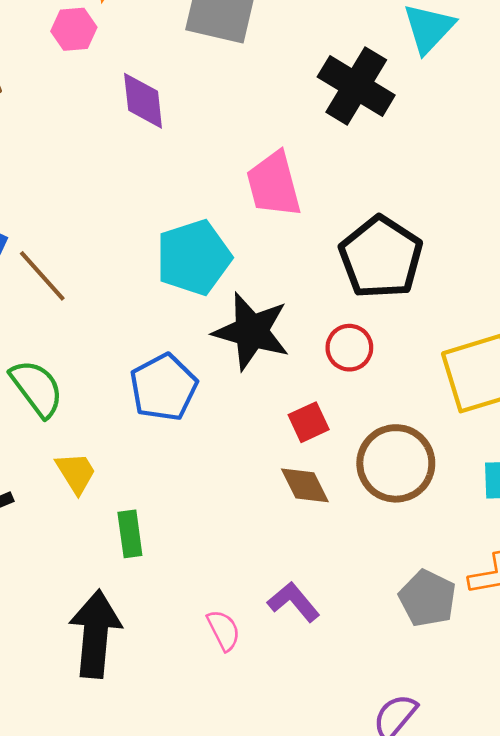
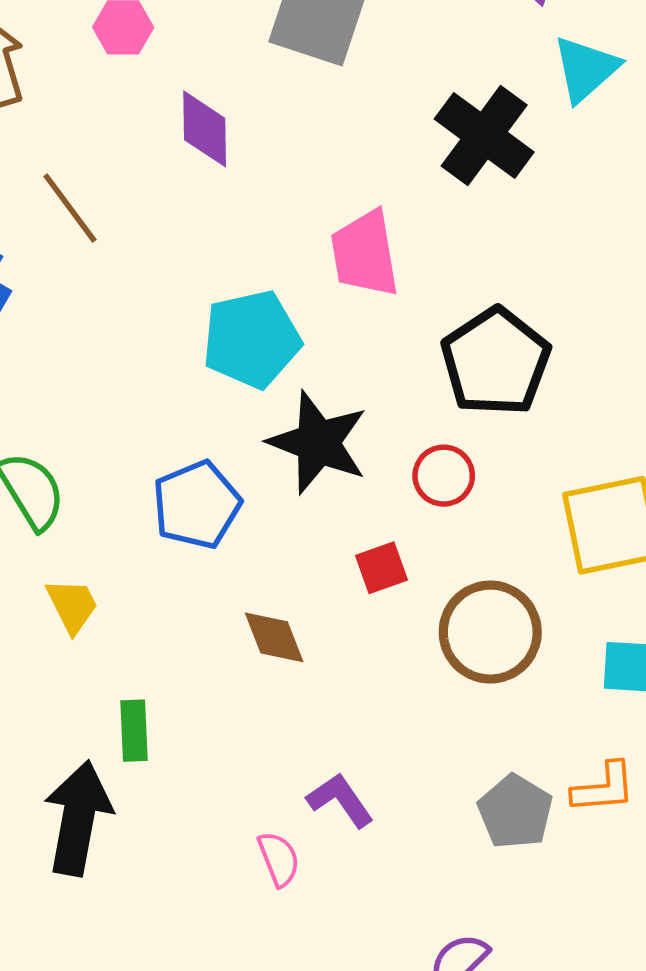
brown line: (42, 276) -> (70, 208), moved
brown diamond: (305, 485) -> (274, 637), moved
green rectangle: (130, 534) -> (134, 731), moved
pink semicircle: (224, 630) -> (279, 859), moved

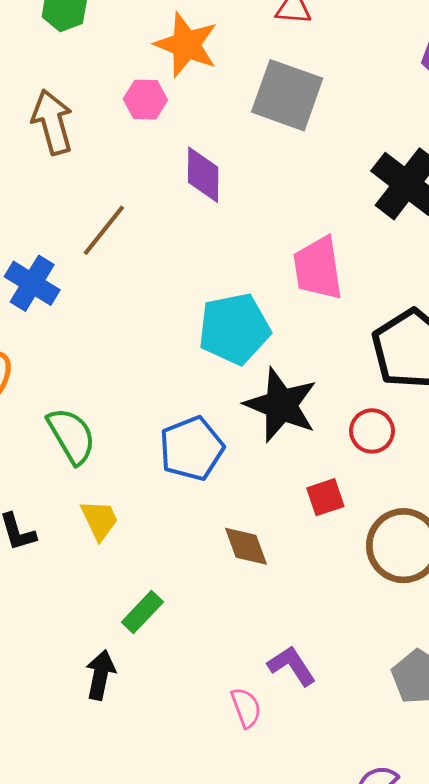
brown line: (70, 208) -> (104, 230), turned 74
green rectangle: (134, 731) -> (142, 612), turned 45
black arrow: (78, 818) -> (100, 675), size x0.6

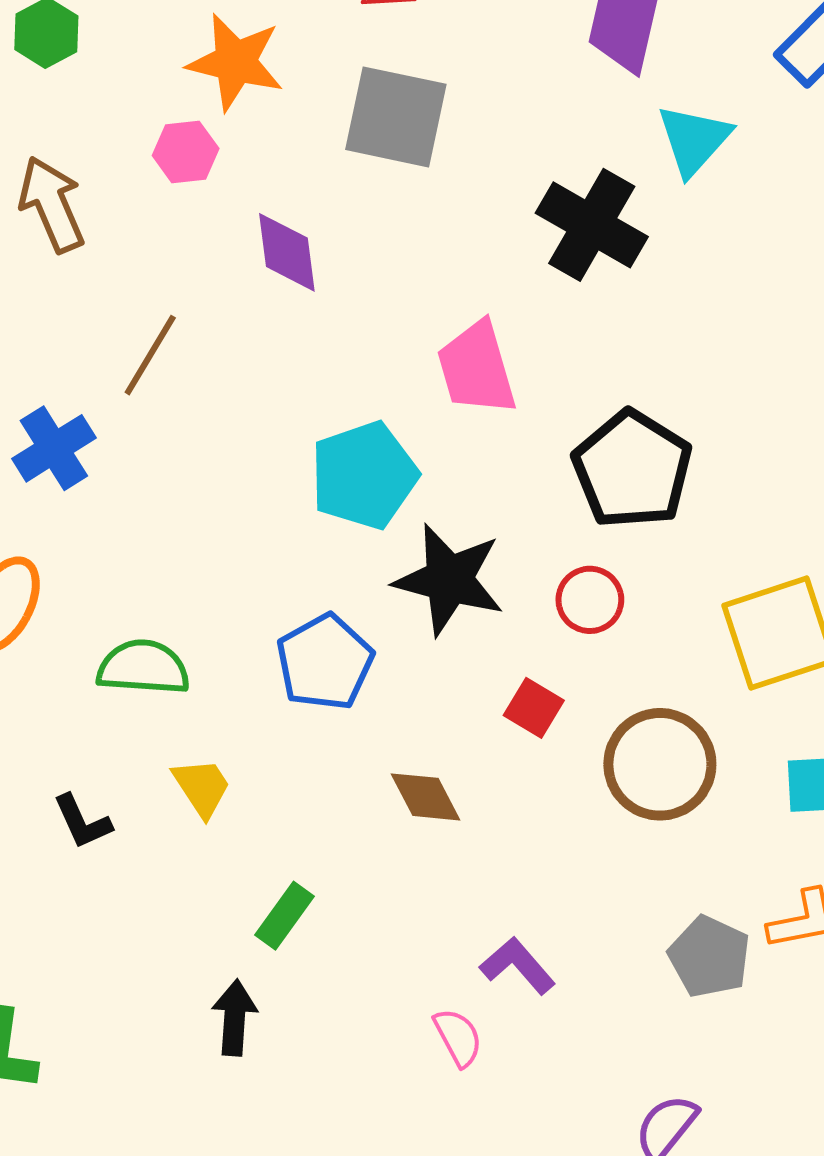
blue cross: (32, 283) -> (54, 448), turned 34
green semicircle: (71, 436) -> (143, 667), turned -48
red square: (325, 497) -> (534, 708), turned -33

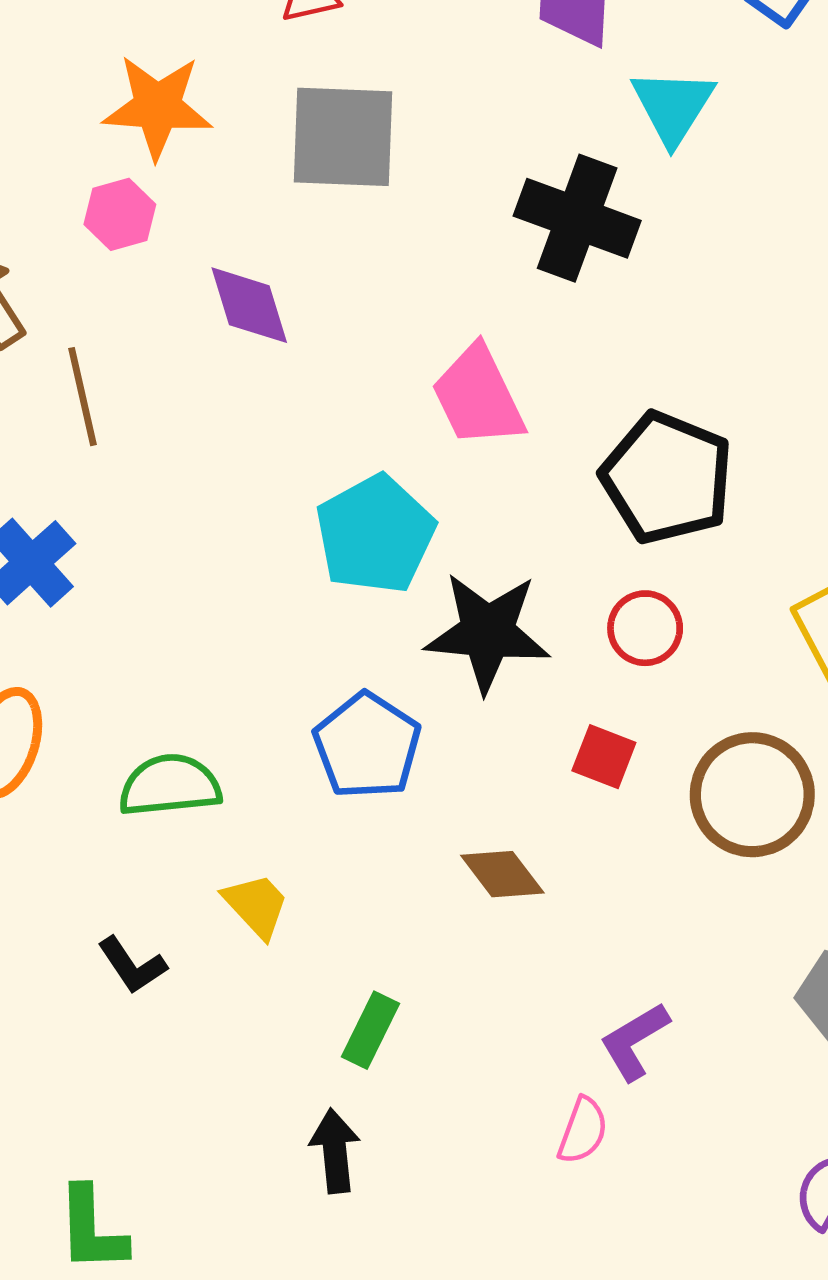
brown line: (150, 355) -> (83, 397), moved, turned -34
purple L-shape: (518, 966) -> (634, 1041), turned -70
pink semicircle: (458, 1037) -> (583, 1131), turned 58

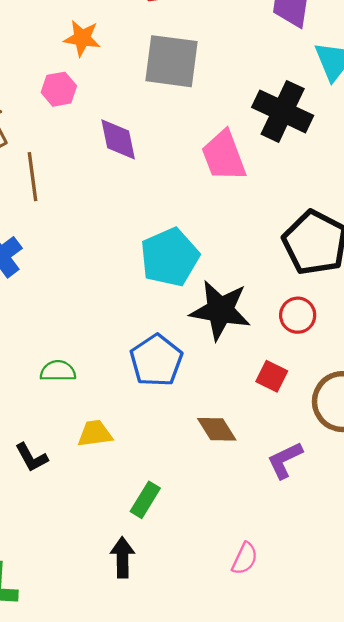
orange star: (157, 107) -> (82, 38), size x0.7
pink trapezoid: (478, 396) -> (224, 156), moved
green semicircle: (170, 785) -> (58, 371), size x0.7
yellow trapezoid: (256, 905) -> (95, 434), turned -60
purple L-shape: (634, 1041) -> (285, 460), moved

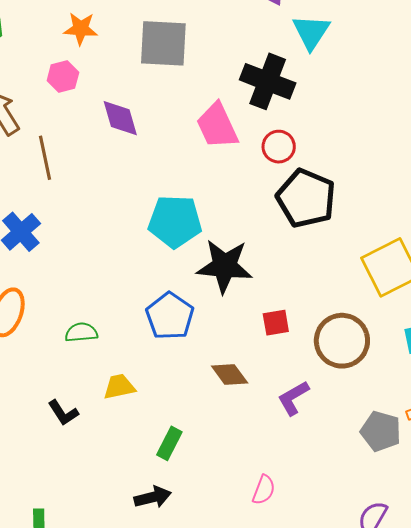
cyan pentagon: (170, 257) -> (175, 222), turned 30
red circle: (298, 315) -> (279, 147), moved
red square: (272, 376) -> (276, 323), turned -32
black arrow: (122, 557) -> (153, 497), turned 81

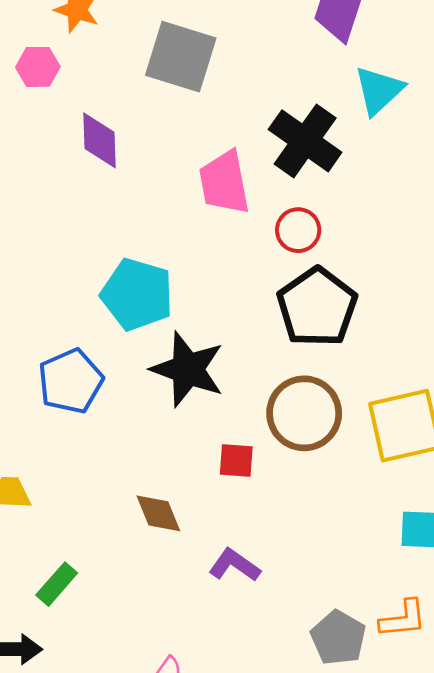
blue pentagon: (170, 316) -> (71, 381), moved
brown circle: (342, 341) -> (304, 413), moved
purple L-shape: (293, 398) -> (234, 565), turned 51

